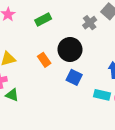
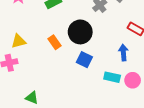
green triangle: (12, 95) -> (32, 98), moved

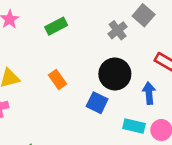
black circle: (80, 32) -> (115, 74), moved

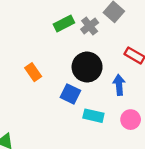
green rectangle: (56, 26) -> (64, 23), moved
cyan rectangle: (134, 126) -> (93, 116), moved

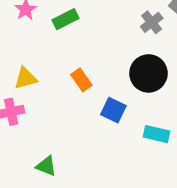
green rectangle: (64, 23) -> (65, 19), moved
blue square: (70, 94) -> (113, 110), moved

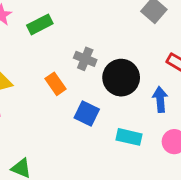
gray cross: (152, 22) -> (85, 59), moved, turned -30

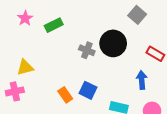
black circle: (121, 78) -> (113, 43), moved
orange rectangle: (56, 84) -> (65, 95), moved

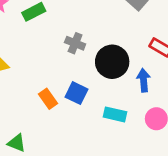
black circle: (113, 43) -> (112, 62), moved

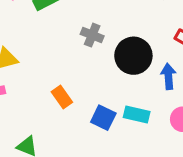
blue square: (77, 93) -> (103, 118), moved

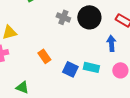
black circle: (133, 56) -> (89, 17), moved

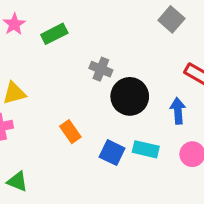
black circle: (89, 17) -> (130, 96), moved
green triangle: (22, 87) -> (17, 181), moved

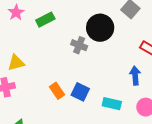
black circle: (130, 96) -> (100, 28), moved
blue square: (112, 153) -> (80, 92), moved

